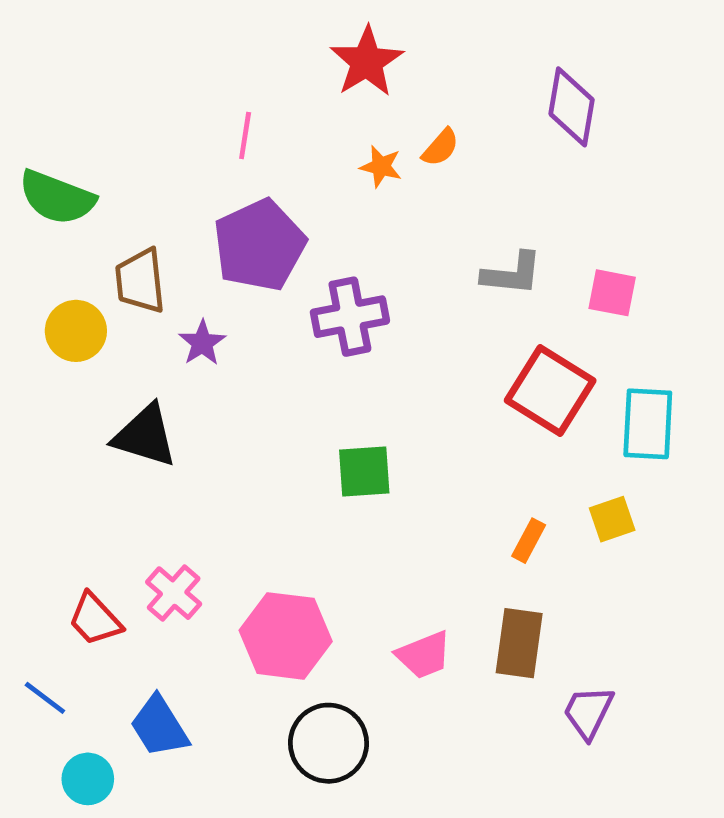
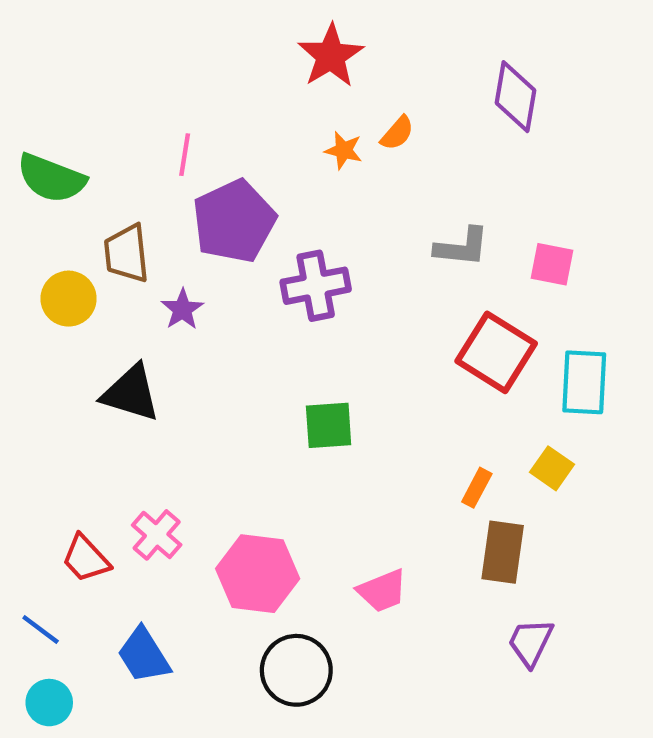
pink line: (245, 136) -> (185, 155), moved
yellow square: (612, 519) -> (552, 468), turned -36
brown rectangle: (519, 643) -> (503, 552), moved
cyan circle: (88, 779) -> (49, 703), moved

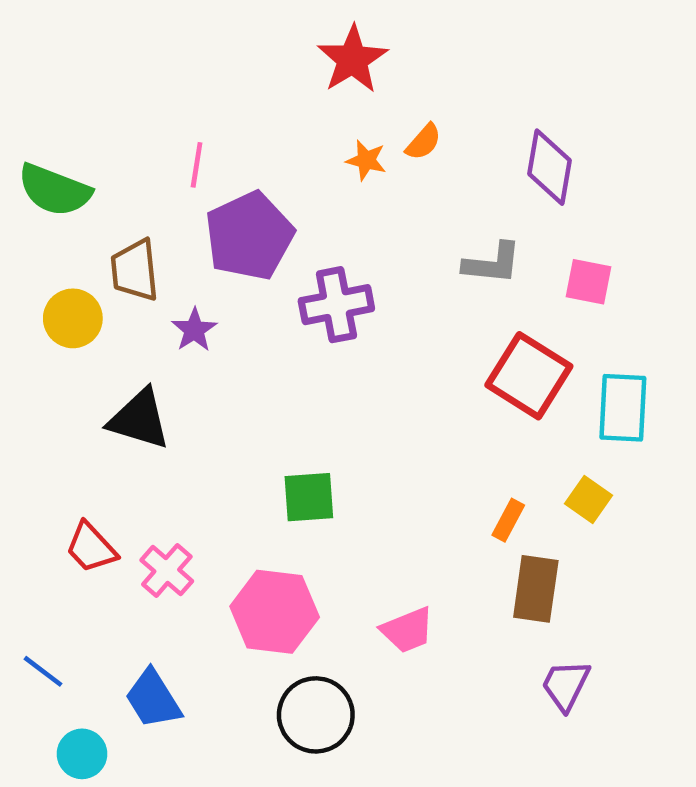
purple diamond: (515, 97) -> (550, 167), moved
green square: (329, 425) -> (309, 497), moved
red trapezoid: (86, 559) -> (91, 548), moved
cyan circle: (49, 703) -> (82, 754), moved

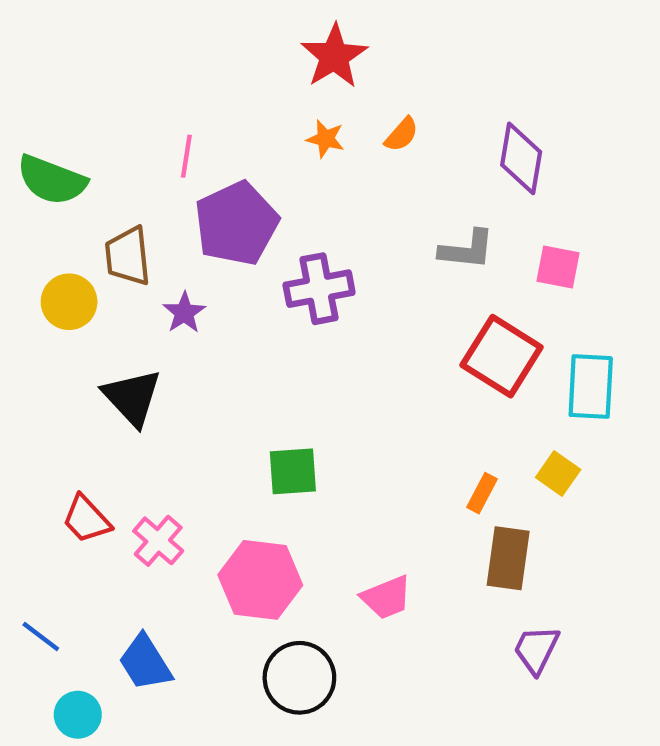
orange star: (366, 160) -> (326, 139), moved
black triangle: (139, 419) -> (132, 397), turned 30

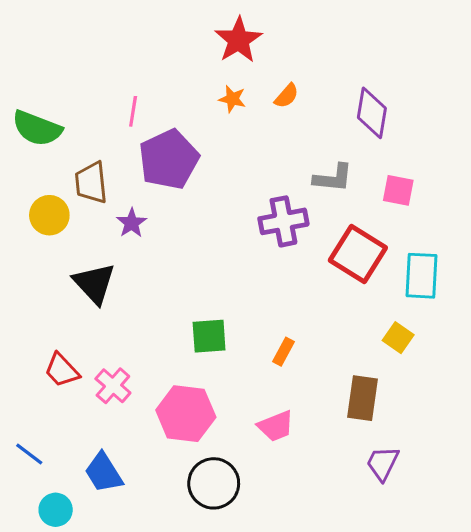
purple cross: (319, 289) -> (283, 221), moved
orange rectangle: (482, 493) -> (283, 352), moved

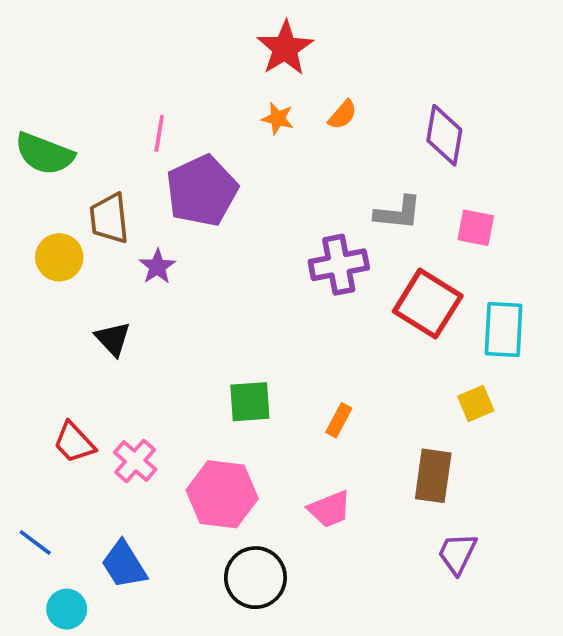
black triangle: (94, 283) -> (113, 339), size x0.7
yellow square: (398, 338) -> (476, 404), turned 32

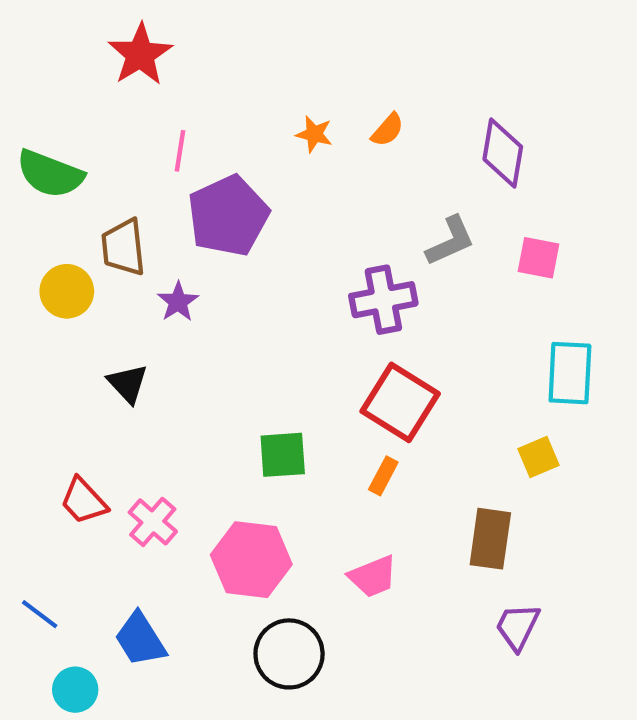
red star: (285, 48) -> (140, 54), moved
gray L-shape: (398, 213) -> (450, 241), turned -30
red square: (428, 304) -> (400, 402), moved

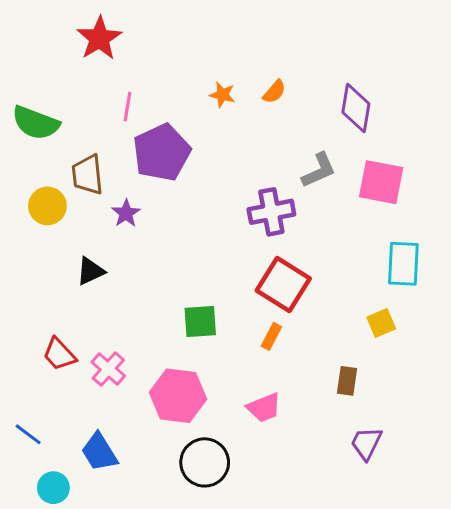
pink square: (538, 258) -> (381, 182), size x1.5
black triangle: (128, 384) -> (90, 271), turned 48
brown rectangle: (490, 539) -> (347, 381), size x0.7

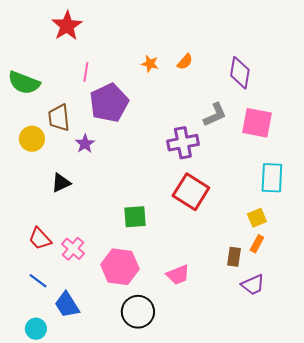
orange rectangle: (271, 336) -> (257, 244), moved
blue line: (28, 434) -> (38, 281), moved
purple trapezoid: (366, 443) -> (253, 285), moved, turned -140

